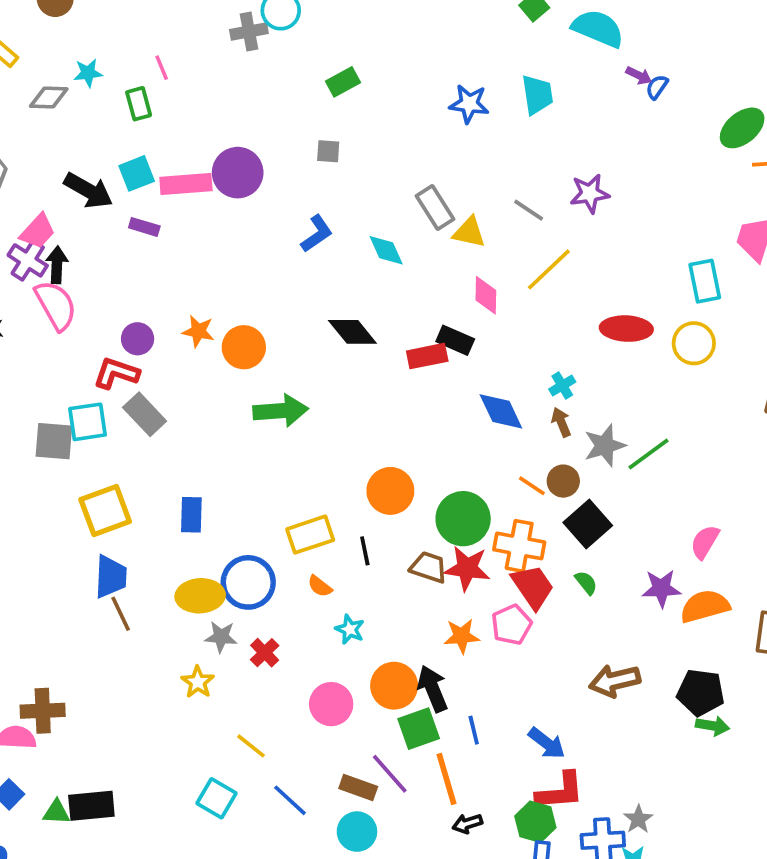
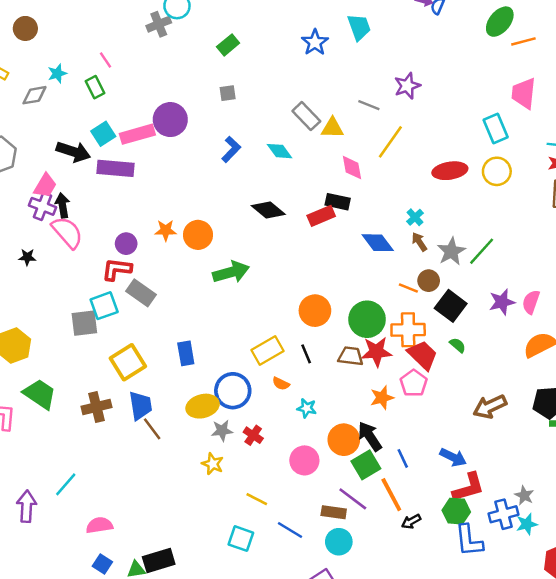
blue star: (469, 104) -> (315, 42), turned -30
purple rectangle: (144, 227) -> (116, 168), size x1.8
purple star: (661, 588) -> (502, 302), moved
brown cross: (43, 711) -> (96, 407), moved

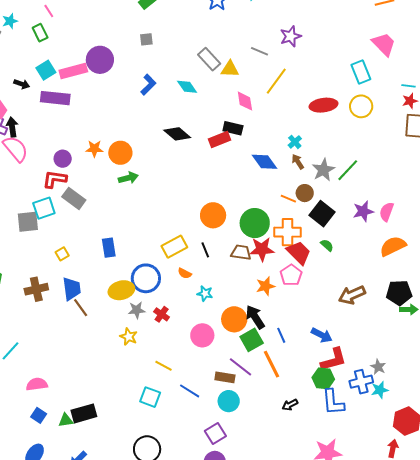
pink trapezoid: (524, 93) -> (384, 44), turned 128
black arrow: (73, 152) -> (22, 84), size x0.6
green arrow: (231, 272) -> (128, 178), moved, size x0.7
yellow square: (128, 362) -> (62, 254), size x0.5
black arrow: (411, 521) -> (290, 405), moved

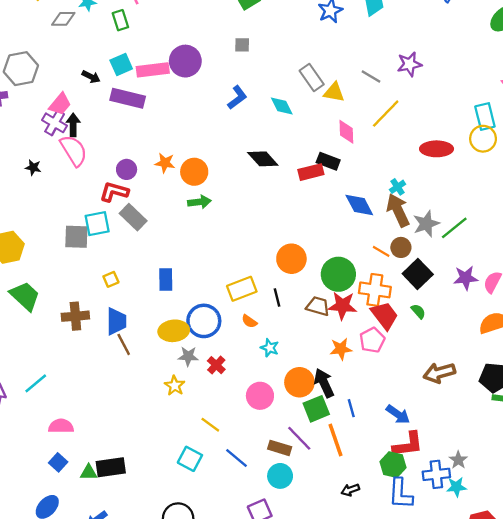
yellow circle: (361, 106) -> (483, 139), moved
brown arrow: (298, 162) -> (398, 210), size x1.8

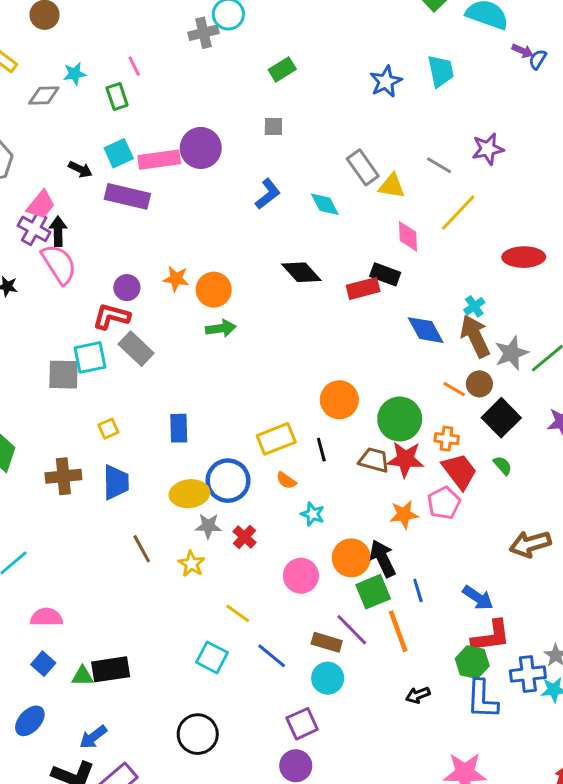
orange cross: (375, 290) -> (447, 439), size x0.6
brown line: (124, 344) -> (142, 549), moved

